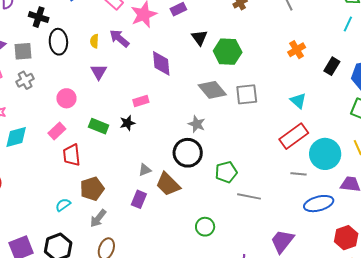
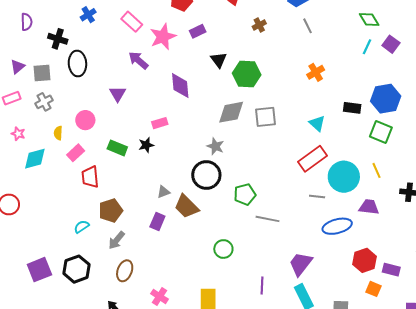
yellow semicircle: (94, 41) -> (58, 133), moved
black rectangle: (332, 66) -> (352, 108), moved, turned 66
gray diamond: (212, 90) -> (231, 112), turned -60

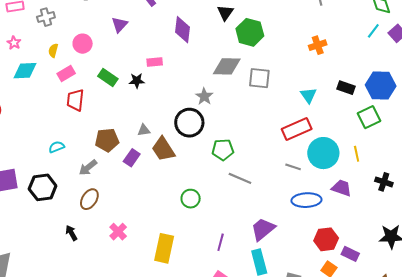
green square: (381, 132) -> (369, 117), turned 30
brown pentagon: (111, 211) -> (107, 140), moved

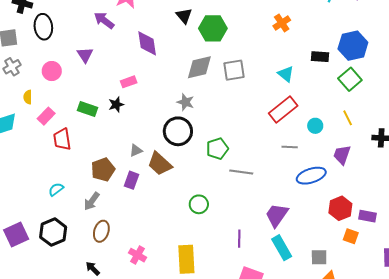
pink circle: (83, 44) -> (52, 71), moved
cyan circle: (323, 153) -> (315, 126), size x0.5
purple trapezoid: (342, 188) -> (342, 155), turned -75

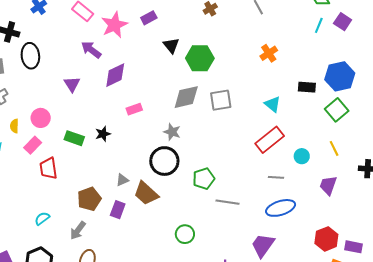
purple diamond: (147, 43) -> (115, 75), moved, turned 72
pink circle: (52, 71) -> (41, 118), moved
pink rectangle: (129, 82) -> (134, 109), moved
blue ellipse: (311, 176) -> (281, 208), moved

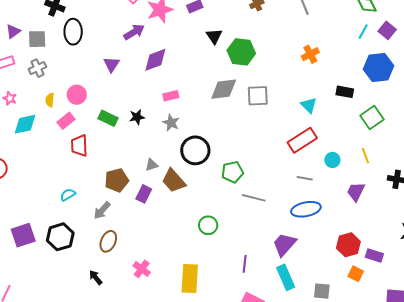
purple arrow: (91, 50) -> (134, 32), turned 105
blue hexagon: (340, 76) -> (378, 67), moved
gray star: (172, 132) -> (171, 123), moved

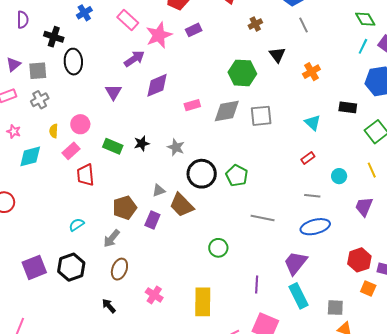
black triangle: (214, 36) -> (277, 55), moved
pink rectangle: (171, 96) -> (192, 105), moved
red rectangle: (302, 140) -> (308, 158), size x0.5
green pentagon: (233, 172) -> (237, 176), moved, turned -30

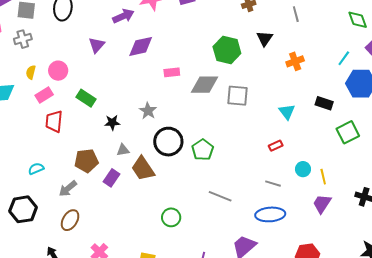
cyan line: (363, 46) -> (344, 58), moved
black star: (142, 143) -> (112, 123), moved
yellow line: (372, 170) -> (323, 177), moved

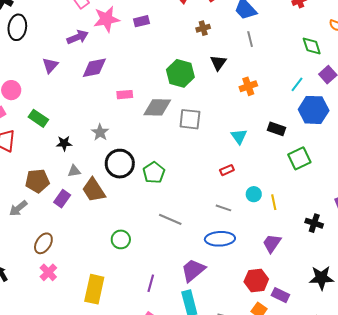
purple trapezoid: (322, 204) -> (272, 243), moved
brown ellipse: (70, 220) -> (43, 243), moved

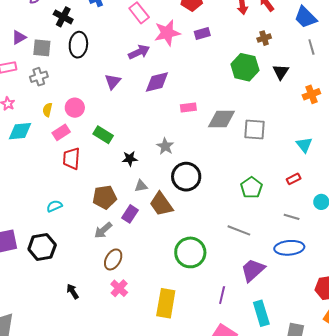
green hexagon: (180, 73) -> (245, 67), moved
green pentagon: (154, 173) -> (251, 188), moved
gray arrow: (18, 208) -> (103, 230), moved
green circle: (121, 239) -> (190, 252), size x1.6
purple trapezoid: (193, 270) -> (253, 270), moved

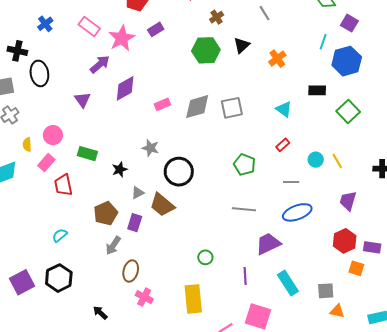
black triangle: (281, 72) -> (242, 45), turned 30
green circle: (190, 252) -> (205, 257), moved, size x0.5
purple trapezoid: (253, 270) -> (268, 244), turned 32

